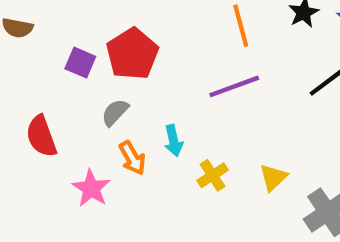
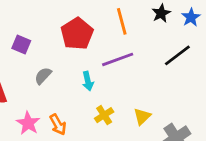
red pentagon: (132, 54) -> (77, 34), moved
cyan arrow: (174, 141) -> (88, 81), moved
orange arrow: (132, 158) -> (58, 125), moved

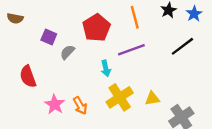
gray semicircle: (43, 76) -> (67, 52), moved
yellow cross: (104, 115) -> (120, 97), size x1.6
yellow triangle: (142, 116) -> (152, 99), turned 35

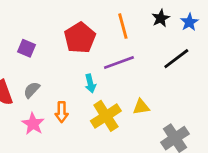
gray semicircle: (67, 52) -> (32, 90), moved
yellow triangle: (152, 99) -> (141, 107), moved
orange arrow: (80, 106) -> (62, 112), moved, turned 30

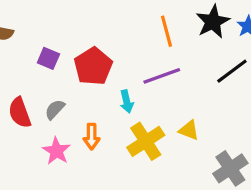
black star: (161, 18) -> (213, 22), size x1.5
red pentagon: (80, 38) -> (93, 66), moved
yellow triangle: (141, 107) -> (189, 130), turned 30

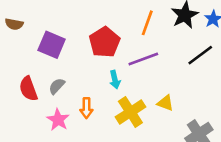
orange line: (167, 31) -> (147, 23), turned 35
purple square: (48, 58) -> (52, 45), size x1.5
red pentagon: (93, 66) -> (105, 42), moved

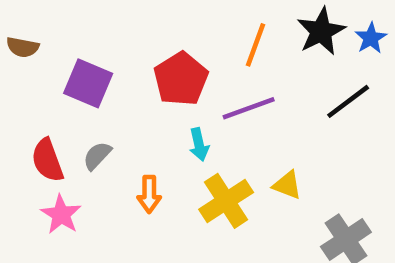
pink star: (58, 120) -> (61, 215), moved

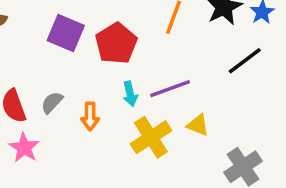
purple square: (88, 83) -> (66, 33), moved
purple line: (249, 108) -> (170, 89), moved
orange arrow: (149, 194) -> (90, 116), moved

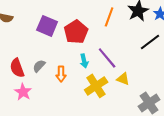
purple line: (170, 89) -> (107, 58), turned 70

